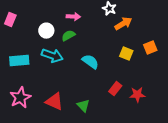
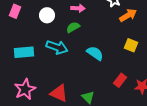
white circle: (46, 31) -> (47, 15), moved

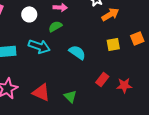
yellow square: (131, 45) -> (113, 44), turned -32

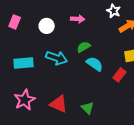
green semicircle: (55, 26) -> (84, 47), moved
red rectangle: (102, 79) -> (120, 75), moved

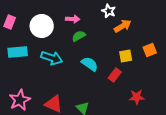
white circle: (47, 26) -> (42, 26), size x1.5
green semicircle: (84, 47) -> (79, 36), moved
cyan rectangle: (24, 63) -> (18, 52), moved

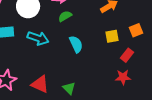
cyan semicircle: (90, 64) -> (76, 44), turned 30
red rectangle: (115, 75) -> (127, 55), moved

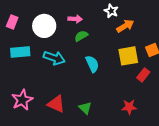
yellow square: (112, 36) -> (128, 56), size x1.5
red star: (123, 77) -> (129, 107), moved

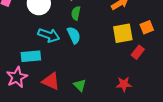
green semicircle: (81, 36) -> (76, 13), turned -48
cyan rectangle: (20, 52) -> (31, 56), moved
cyan semicircle: (92, 64) -> (74, 35), moved

